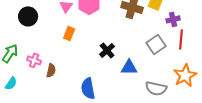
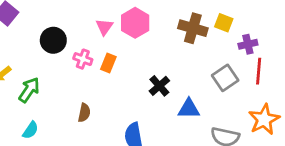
pink cross: (34, 60) -> (83, 59), moved

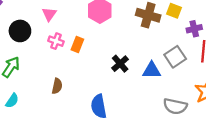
pink triangle: (104, 27) -> (49, 14), moved
black circle: (53, 40) -> (20, 31), moved
blue triangle: (189, 109) -> (152, 70), moved

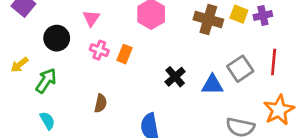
purple cross: (194, 29) -> (263, 15), moved
cyan semicircle: (12, 101) -> (47, 121), turned -64

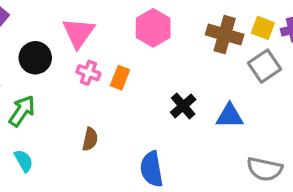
pink triangle: (91, 18) -> (78, 33), size x1.5
gray square: (240, 69) -> (265, 66), moved

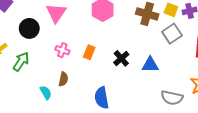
pink cross: (88, 73) -> (62, 50), moved
orange rectangle: (120, 78) -> (89, 52), moved
cyan semicircle: (24, 161) -> (46, 93), moved

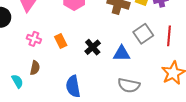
gray square: (172, 34) -> (143, 34), moved
orange rectangle: (89, 52) -> (61, 41), turned -48
gray semicircle: (172, 98) -> (129, 85), moved

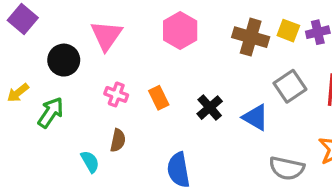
blue triangle: (122, 53) -> (256, 117), turned 30
gray semicircle: (129, 85) -> (287, 168), moved

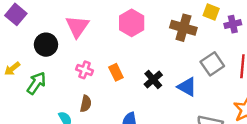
yellow square: (288, 31) -> (211, 12), moved

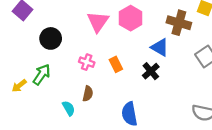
pink triangle: (77, 27) -> (98, 22), moved
yellow arrow: (12, 69) -> (19, 86), moved
blue triangle: (187, 87) -> (160, 47), moved

